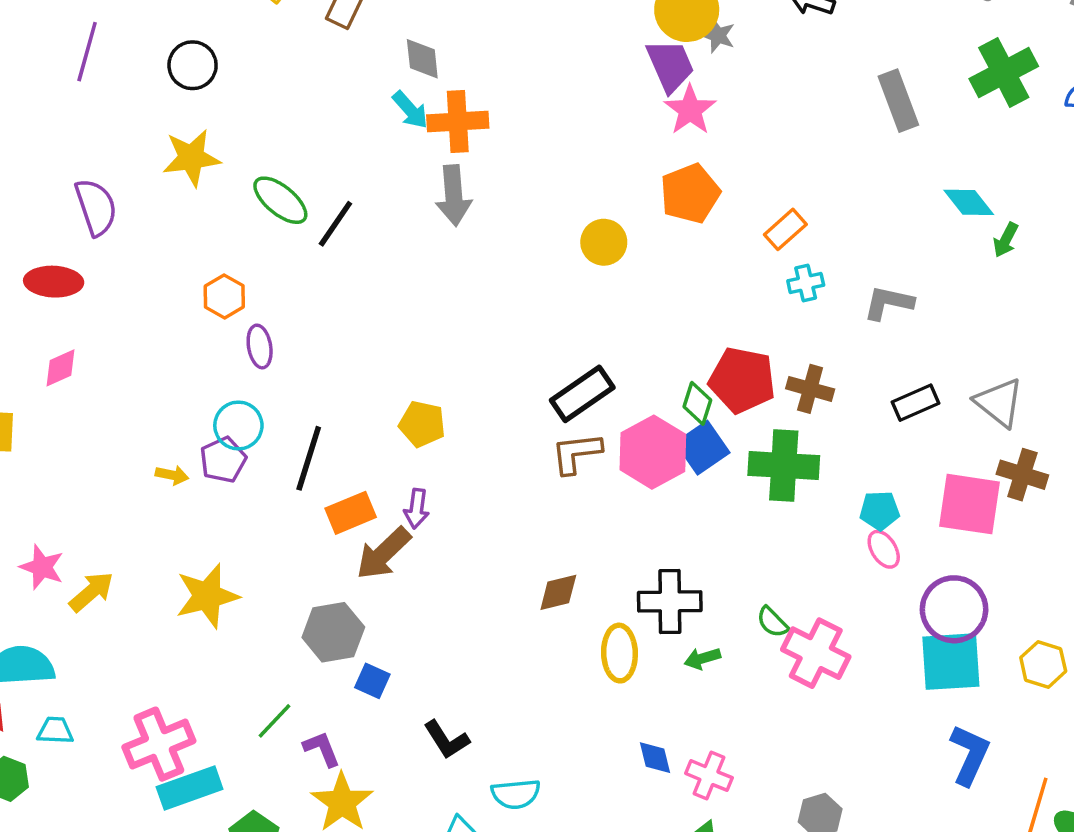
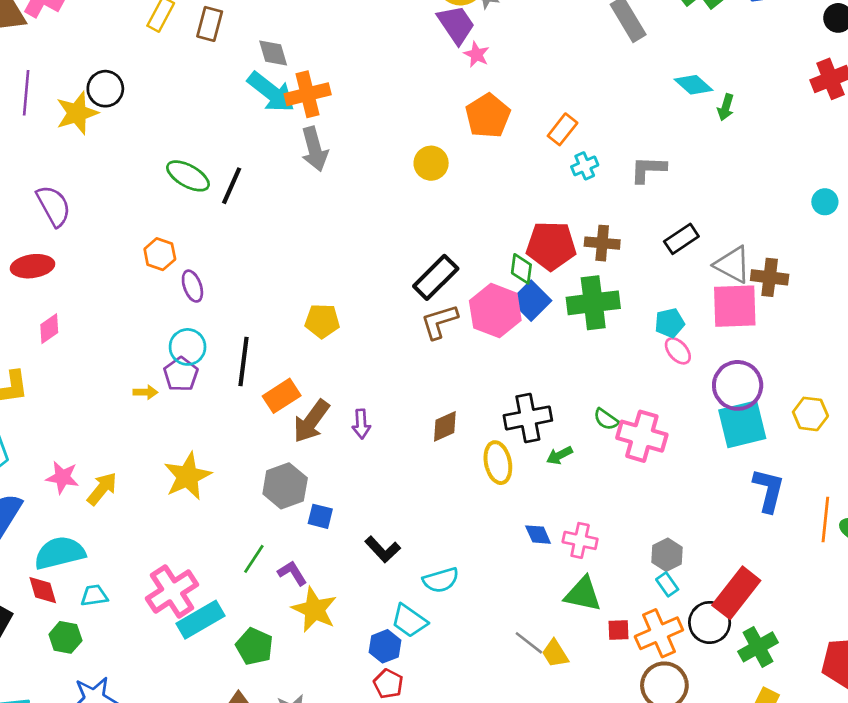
cyan arrow: (410, 110) -> (271, 92), size x1.6
pink star: (690, 110) -> (477, 54), size x0.7
yellow star: (191, 158) -> (77, 113), moved
gray triangle: (999, 403) -> (733, 265), moved
purple arrow: (417, 509) -> (361, 424), moved

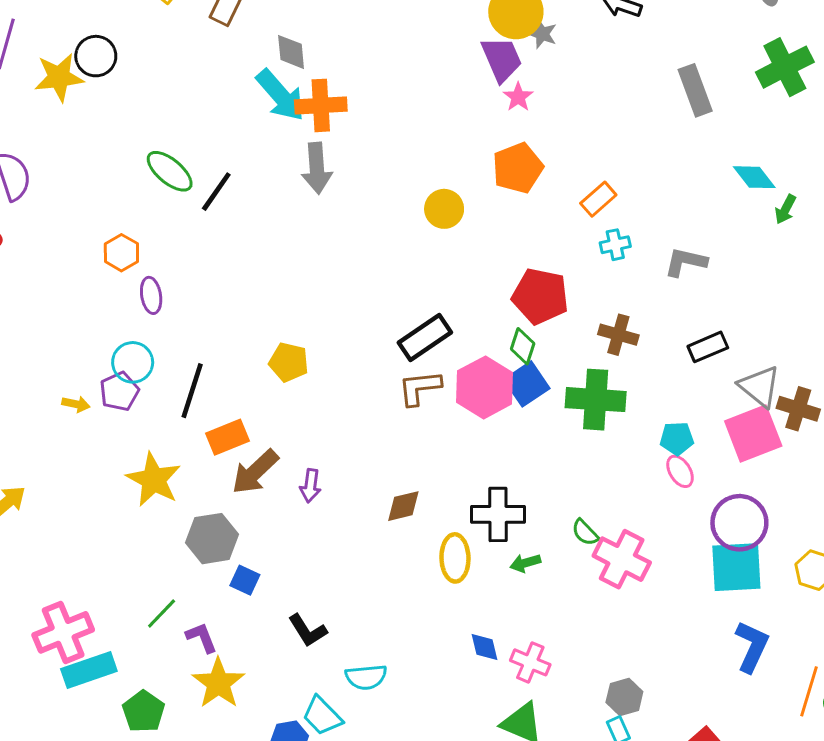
red pentagon: (551, 246) -> (540, 296), moved
pink square: (735, 306) -> (753, 433), turned -30
yellow star: (188, 476) -> (154, 480), moved, turned -30

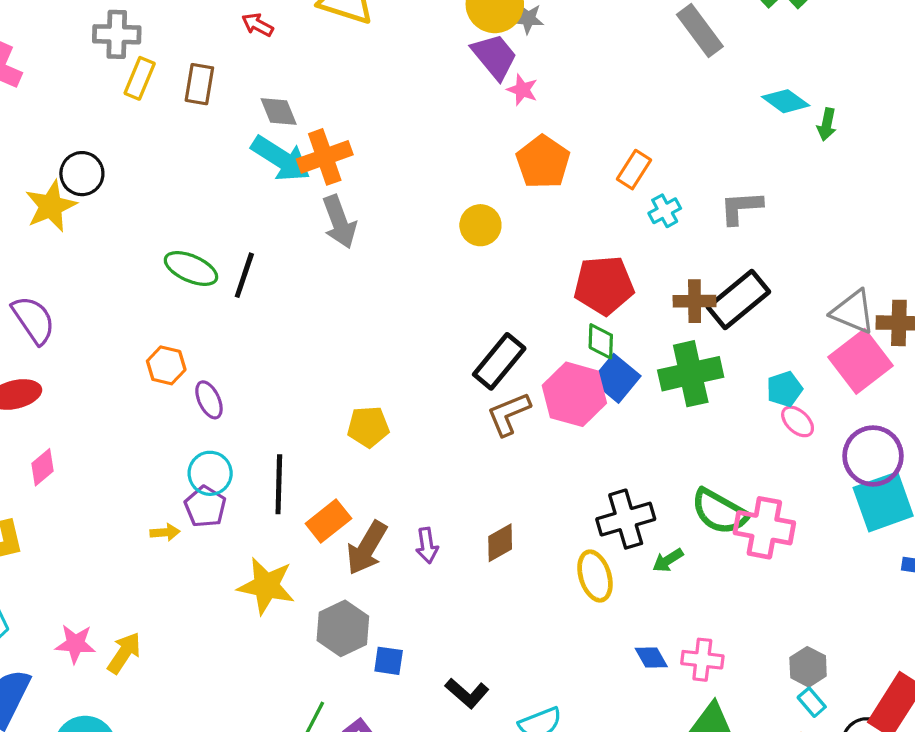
black rectangle: (708, 347) -> (738, 299), moved, size x1.5
brown diamond: (403, 506) -> (500, 543), moved
green semicircle: (585, 533) -> (719, 512), size x1.8

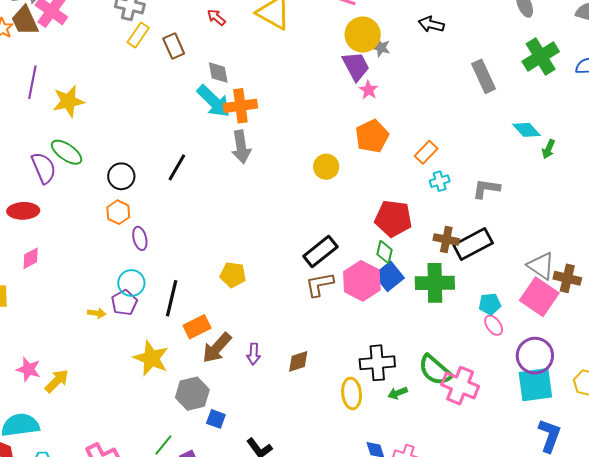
brown rectangle: (199, 84) -> (174, 46), turned -45
black circle: (82, 174) -> (121, 176), moved
green ellipse: (191, 268) -> (67, 152), moved
pink square: (861, 361) -> (539, 297), turned -30

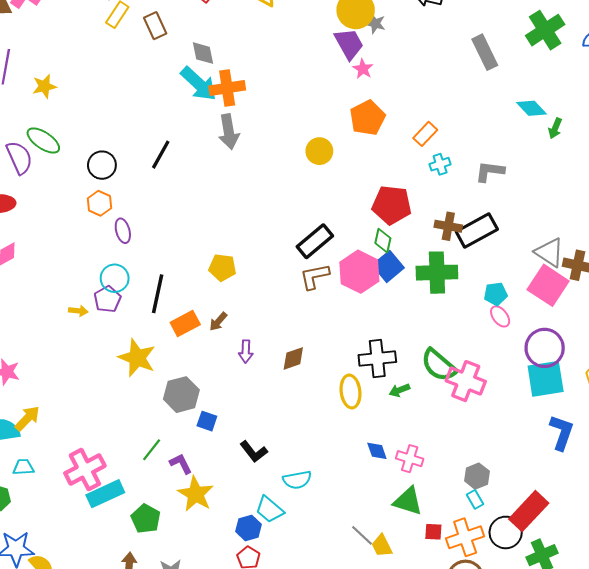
yellow star: (68, 101) -> (44, 86), size x0.7
brown arrow: (217, 348) -> (218, 322), moved, size x0.6
yellow arrow: (57, 381) -> (27, 418), moved

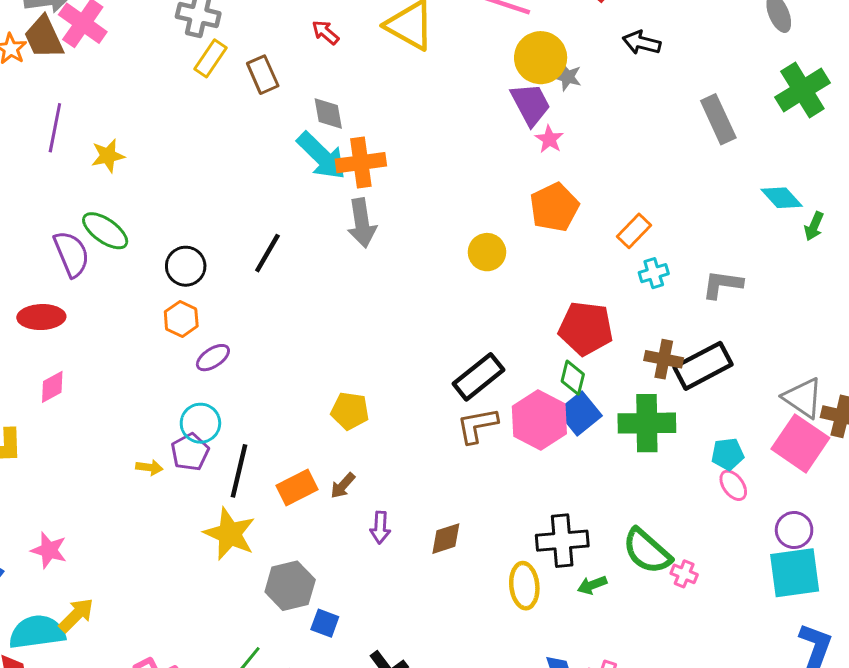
purple ellipse: (123, 231) -> (213, 358), turned 70
black line: (158, 294) -> (239, 471), moved
purple circle: (545, 348) -> (794, 530), size x0.7
pink cross: (466, 381) -> (684, 574), size x0.5

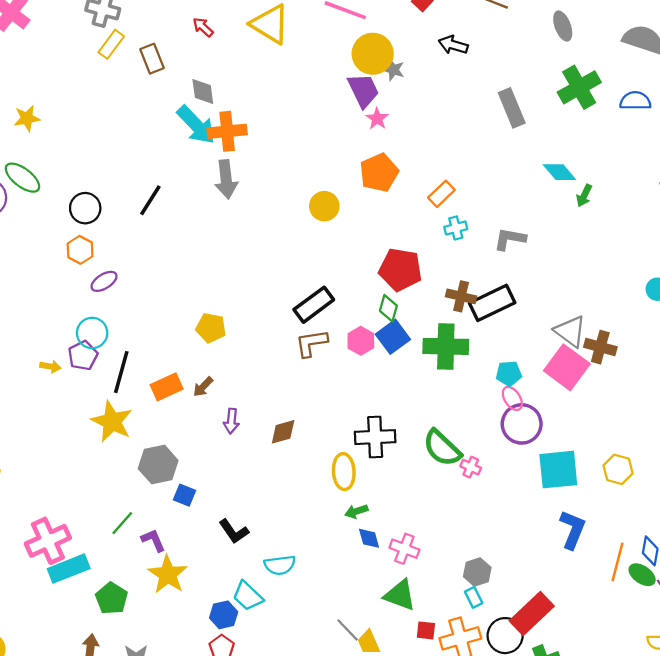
pink hexagon: (539, 420) -> (361, 341), size x0.6
purple circle: (794, 530) -> (522, 424), moved, size x1.4
green arrow: (592, 585) -> (356, 511), moved

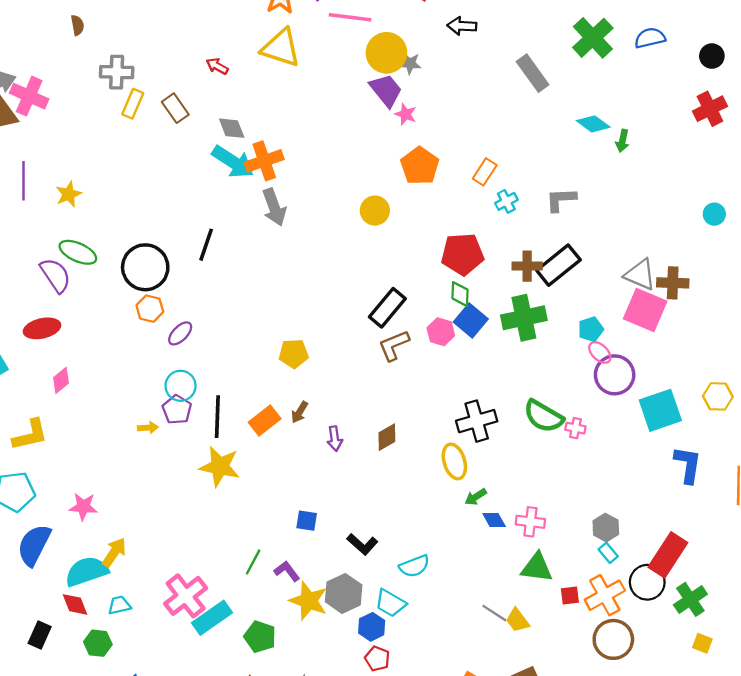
black circle: (85, 208) -> (145, 267), size x1.5
gray hexagon: (158, 465) -> (344, 593), moved

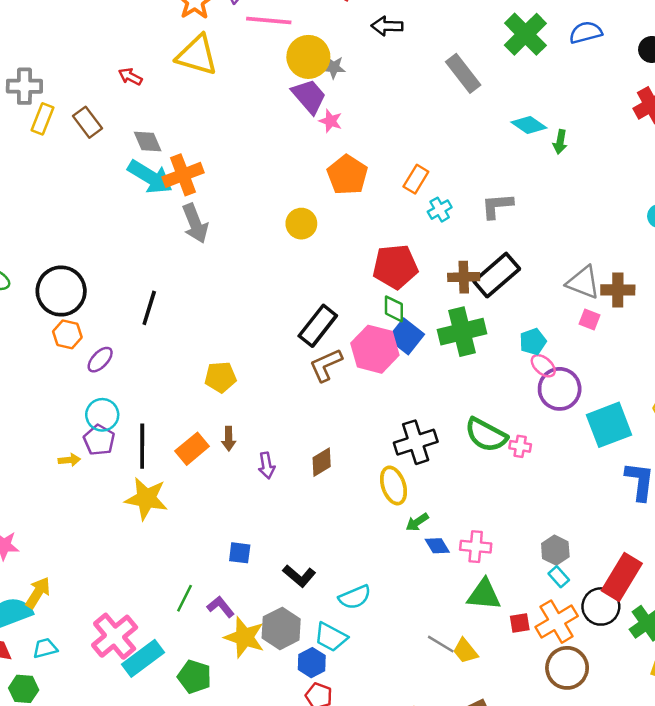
black line: (206, 245) -> (149, 308), moved
pink square: (645, 310) -> (590, 319), size x0.5
pink hexagon: (441, 332) -> (375, 349), size x1.6
brown arrow: (300, 412) -> (229, 439), turned -30

